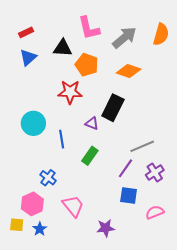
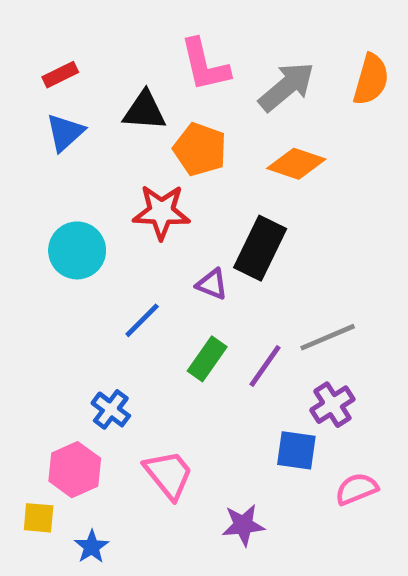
cyan circle: (33, 123) -> (77, 250), moved
blue line: (62, 139) -> (142, 320), turned 54
purple line: (125, 168) -> (265, 366), moved
purple cross: (155, 173) -> (332, 405), moved
blue star: (40, 229) -> (92, 547), moved

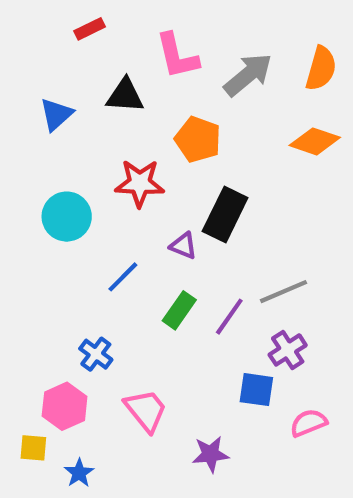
red rectangle: (60, 75) -> (90, 29), moved
orange pentagon: (200, 149) -> (198, 139), moved
orange diamond: (296, 164) -> (315, 141), moved

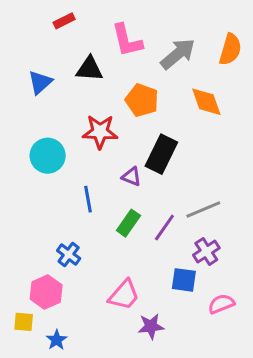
orange diamond: (315, 141) -> (206, 102), moved, turned 52
blue line: (123, 277) -> (88, 199), turned -55
pink trapezoid: (146, 410) -> (124, 295), moved, turned 80

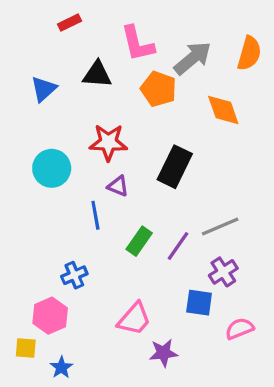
orange pentagon: (142, 100) -> (159, 89), moved
purple triangle: (131, 177) -> (118, 186), moved
blue cross: (69, 255) -> (74, 275), turned 30

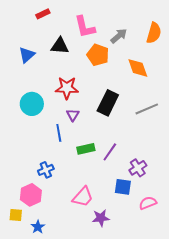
gray arrow: (193, 58) -> (119, 36), size x0.7
purple triangle: (118, 186) -> (73, 115), turned 40
gray line: (220, 227) -> (147, 109), moved
green rectangle: (139, 241) -> (86, 149), turned 42

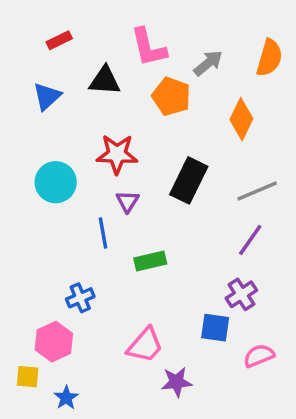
red rectangle: (43, 14) -> (59, 40), moved
orange diamond: (138, 68) -> (241, 119), turned 45
purple line: (110, 152) -> (250, 240), moved

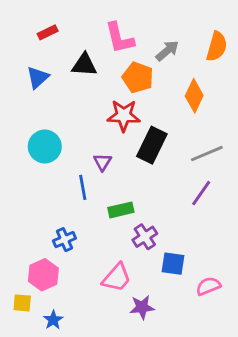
red star: (117, 154) -> (124, 116), moved
purple cross: (241, 294) -> (145, 237), moved

